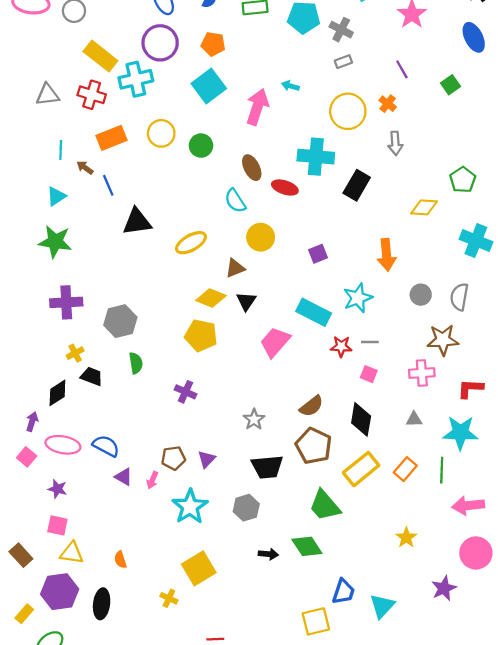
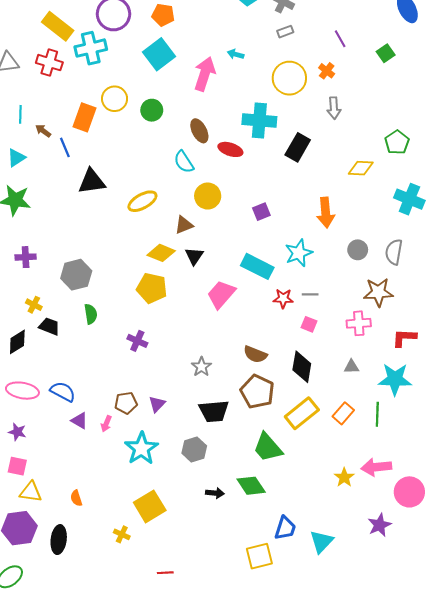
orange rectangle: (112, 138) -> (85, 117), moved, turned -48
purple cross: (66, 302) -> (26, 257), size x0.7
yellow cross: (75, 353) -> (34, 305), turned -35
brown semicircle: (311, 406) -> (255, 354), turned 60
pink arrow: (468, 506) -> (376, 467), moved

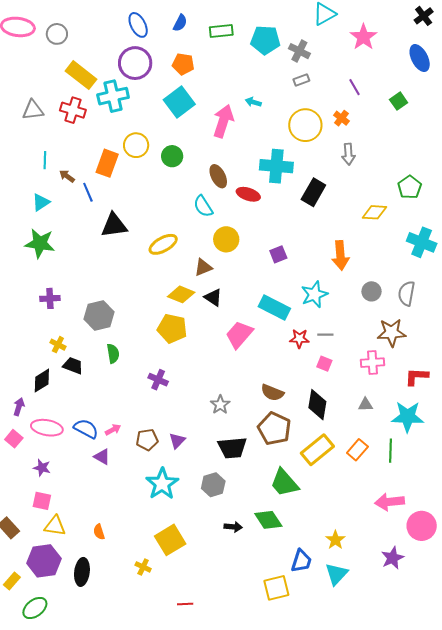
black triangle: (194, 256) -> (213, 297), turned -30
pink arrow: (106, 424) -> (113, 430), moved, turned -140
yellow star: (344, 477) -> (335, 540), moved

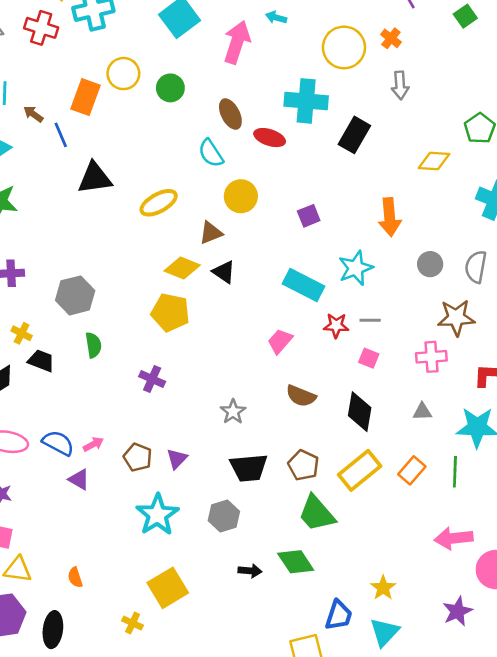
pink trapezoid: (239, 335) -> (280, 341), moved, size x0.7
brown pentagon: (274, 429) -> (304, 465), moved, size x0.7
brown pentagon: (147, 440) -> (138, 457), turned 30

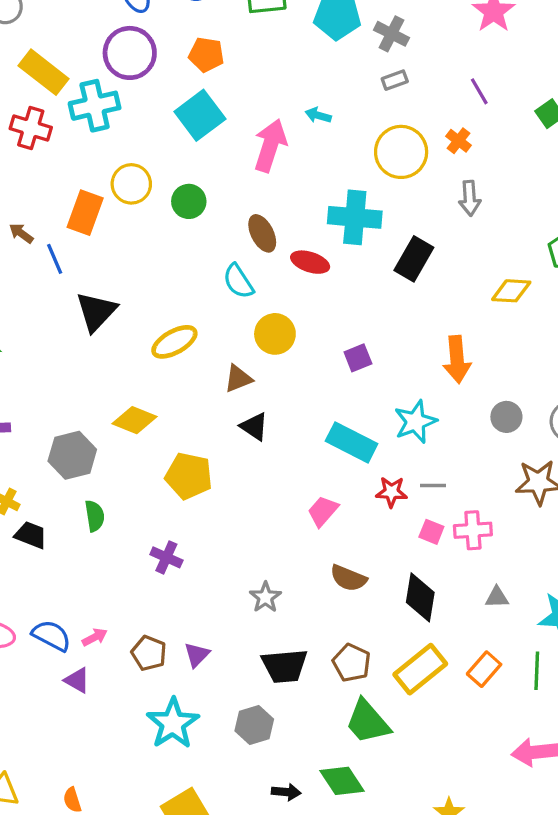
black triangle: (95, 178) -> (96, 312), turned -39
yellow diamond: (182, 268) -> (135, 420), moved
pink cross: (431, 357) -> (473, 530), moved

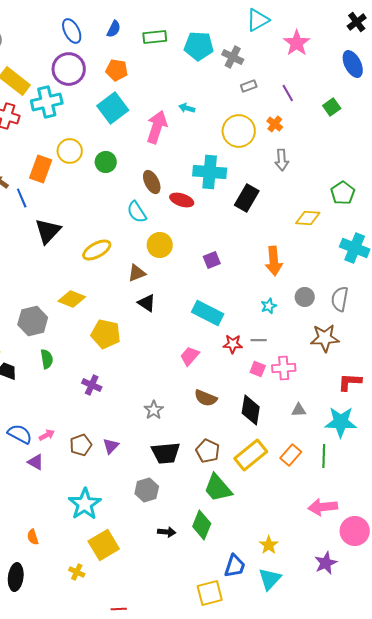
gray rectangle: (395, 80) -> (249, 86), moved
cyan star: (415, 422) -> (269, 306), moved, size x0.6
brown pentagon: (149, 653) -> (81, 445), turned 30
cyan star: (173, 723) -> (85, 504), moved
green diamond: (342, 781) -> (202, 525), turned 56

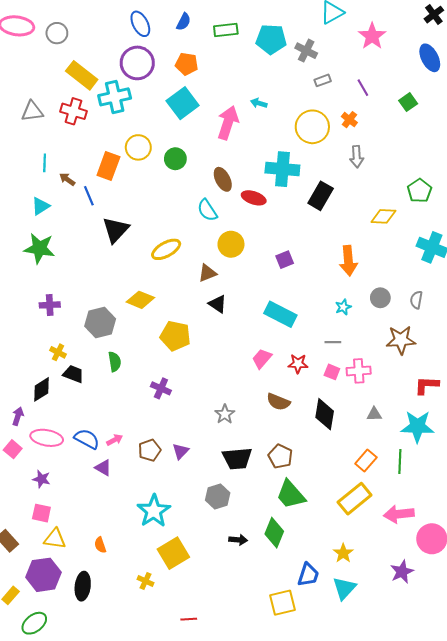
gray semicircle: (340, 299) -> (416, 300), size x0.7
red star: (233, 344) -> (298, 364), moved
yellow rectangle: (251, 455) -> (355, 499), moved

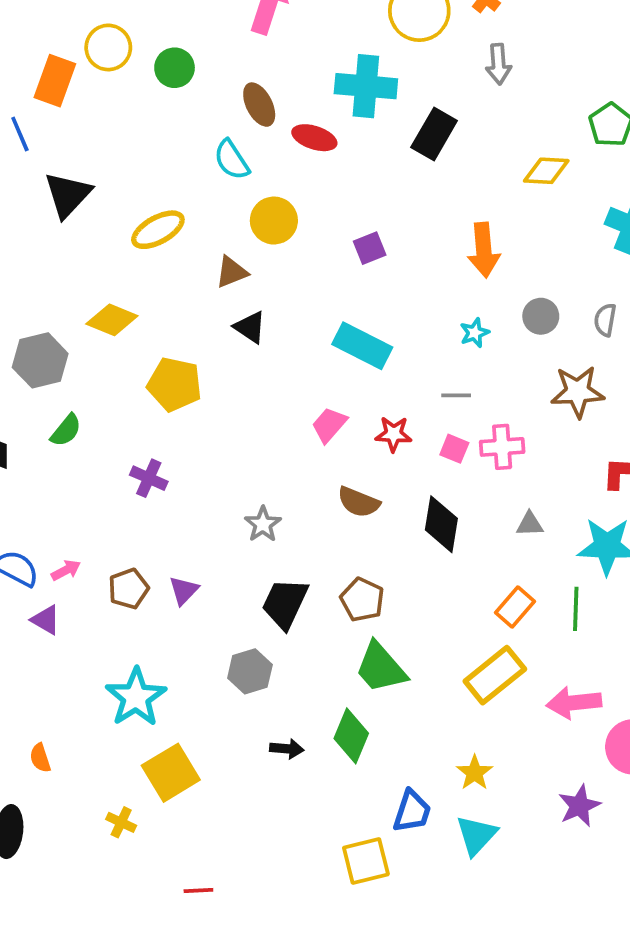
green semicircle: (115, 362) -> (66, 430), turned 48
black trapezoid: (237, 458) -> (285, 603), turned 120

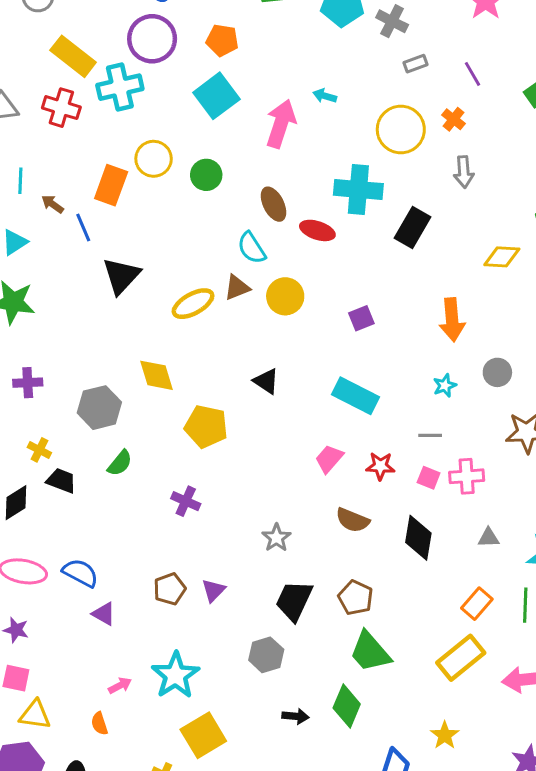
brown triangle: (232, 272) -> (237, 288), moved
yellow diamond: (112, 320) -> (156, 375), turned 51
pink arrow: (66, 570) -> (120, 686), moved

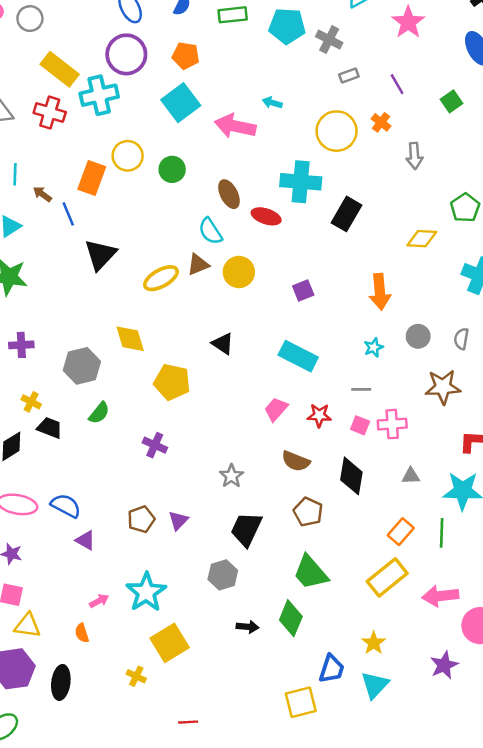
pink arrow: (281, 124) -> (235, 126), turned -96
gray arrow: (464, 172) -> (414, 156), moved
brown pentagon: (355, 598) -> (308, 512), moved

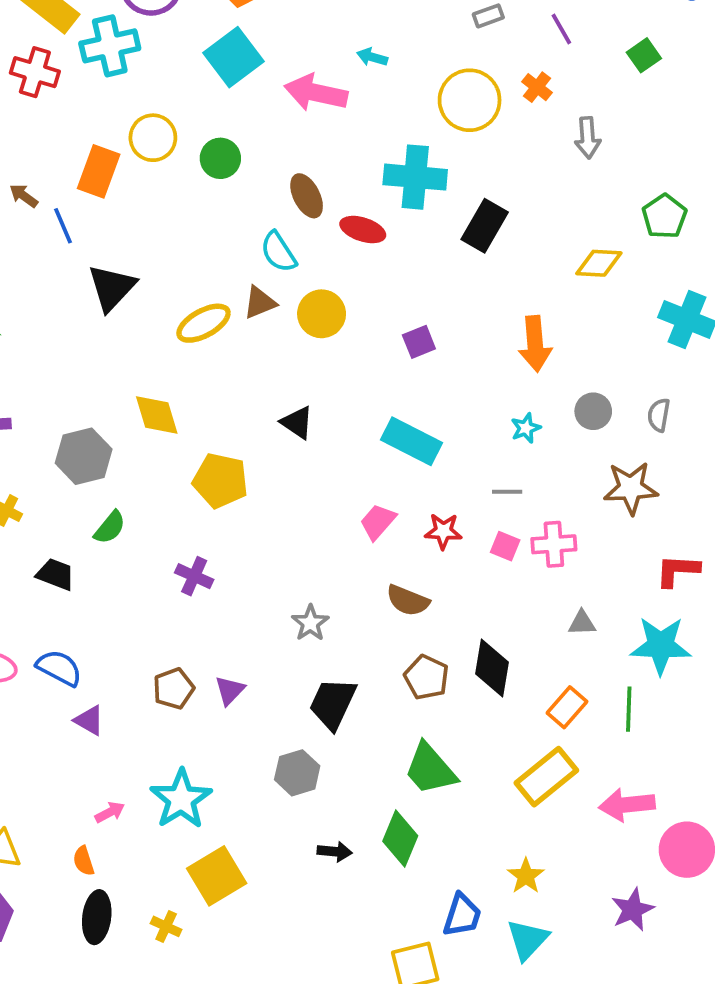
black trapezoid: (50, 428) -> (55, 574), moved
black diamond: (351, 476) -> (492, 668), moved
black ellipse: (61, 682) -> (97, 917), moved

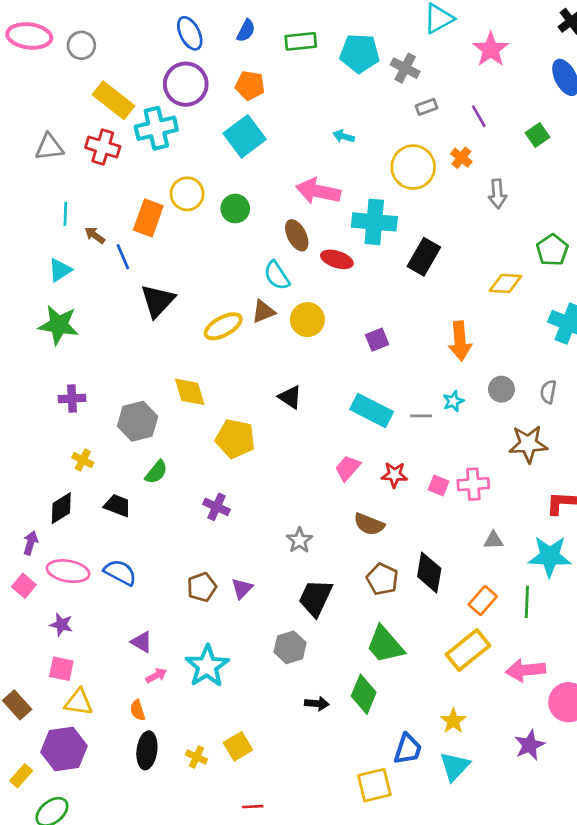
pink arrow: (316, 93) -> (318, 191), moved
gray line: (507, 492) -> (421, 416), moved
purple triangle: (89, 720) -> (142, 642), moved
yellow square: (217, 876) -> (238, 746), moved, size x0.7

